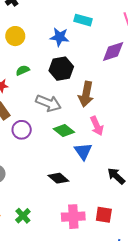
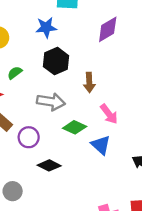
brown arrow: (86, 94) -> (89, 82), size x0.7
black diamond: (58, 178) -> (49, 165), moved

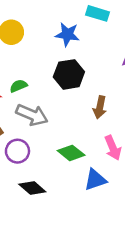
green semicircle: (15, 73) -> (18, 86), moved
gray arrow: (51, 102) -> (32, 115), moved
blue triangle: (101, 145) -> (95, 180), turned 45

